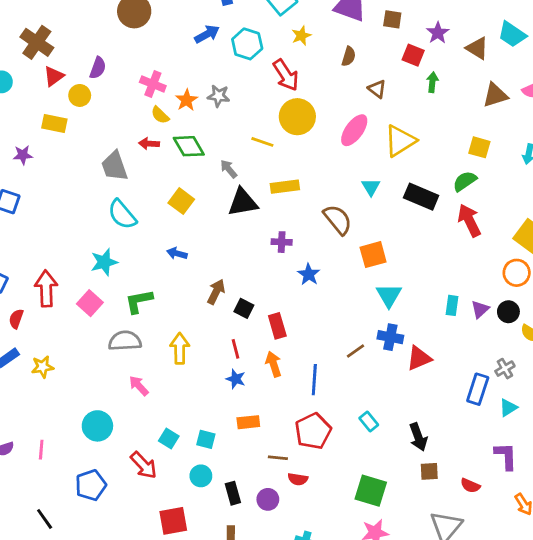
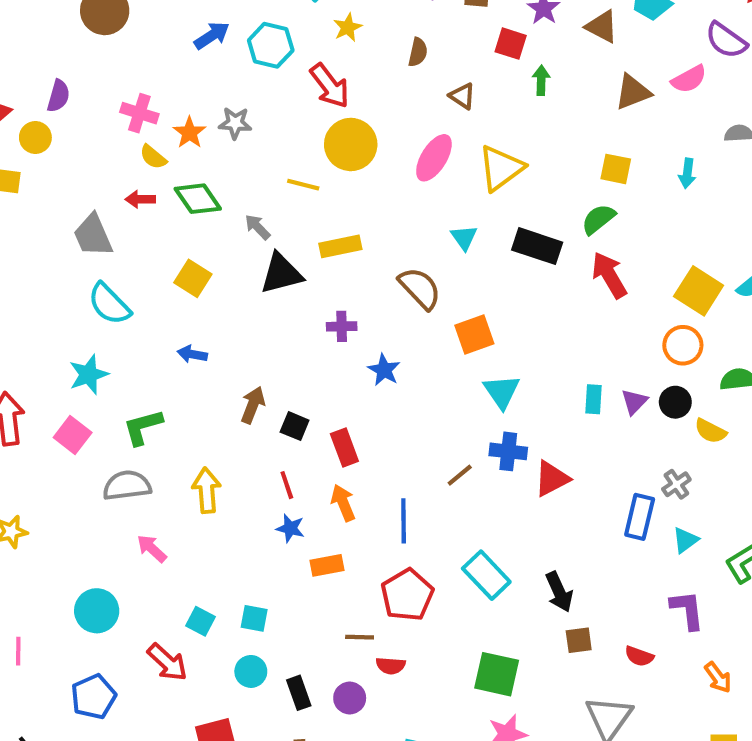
orange rectangle: (248, 422) -> (327, 565), moved
cyan rectangle: (369, 422) -> (486, 575), size x1.6

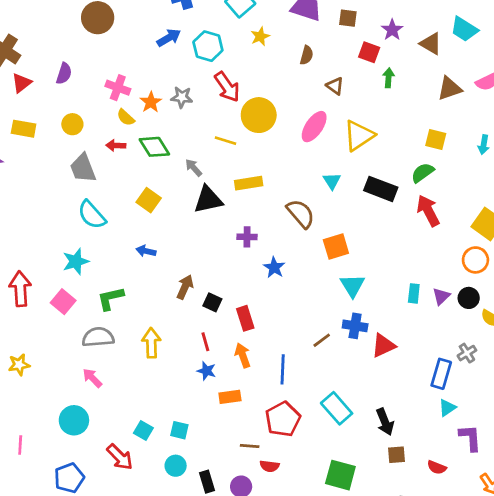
red arrow: (330, 86) -> (227, 87), moved
yellow circle: (35, 137) -> (72, 124), moved
cyan triangle: (685, 540) -> (447, 408), moved
pink arrow: (152, 549) -> (92, 378), moved

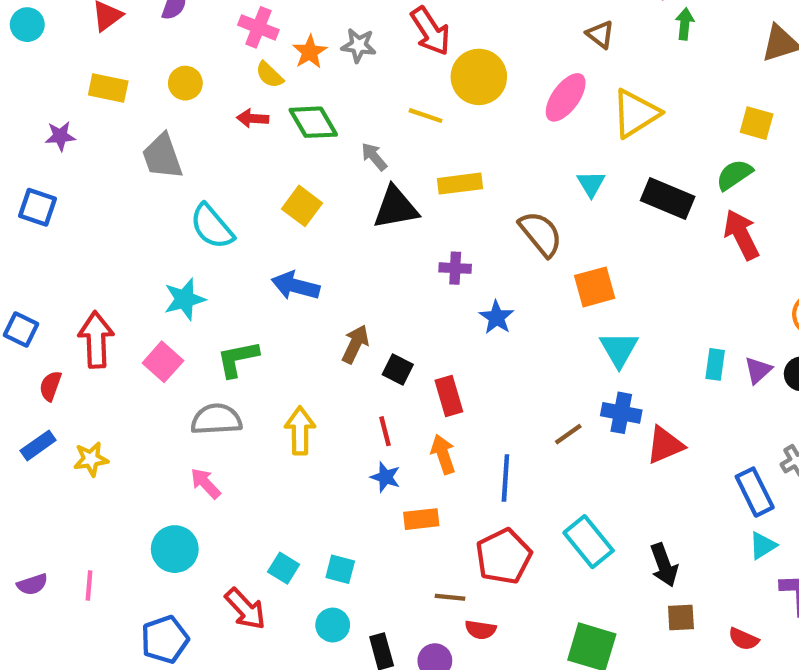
gray trapezoid: (83, 168) -> (162, 156), moved
blue arrow: (146, 251) -> (296, 286), size x1.5
blue rectangle: (441, 374) -> (755, 492), turned -44

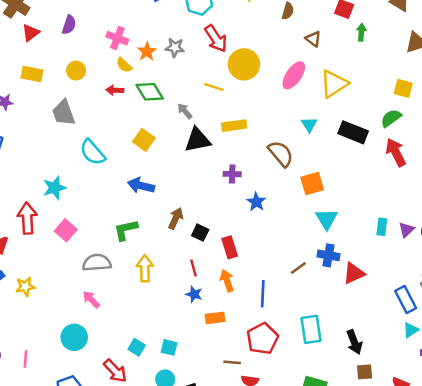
cyan star: (185, 299) -> (55, 188), moved
green L-shape: (238, 359) -> (126, 230), moved
cyan rectangle: (589, 542) -> (311, 329), turned 32

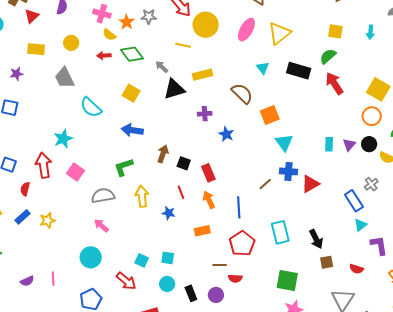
blue star: (194, 294) -> (169, 213), moved

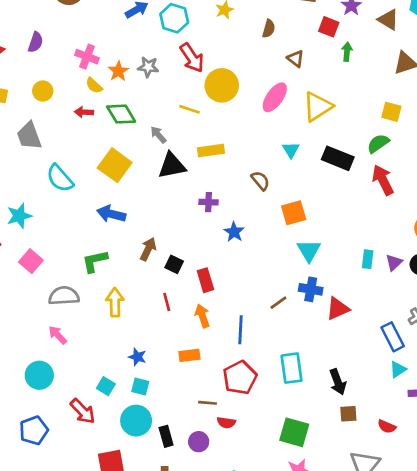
yellow square: (131, 93) -> (115, 165), size x1.4
brown semicircle: (242, 93) -> (260, 181), size x0.7
blue star: (169, 213) -> (137, 357), moved
cyan circle: (167, 284) -> (136, 421), size x1.5

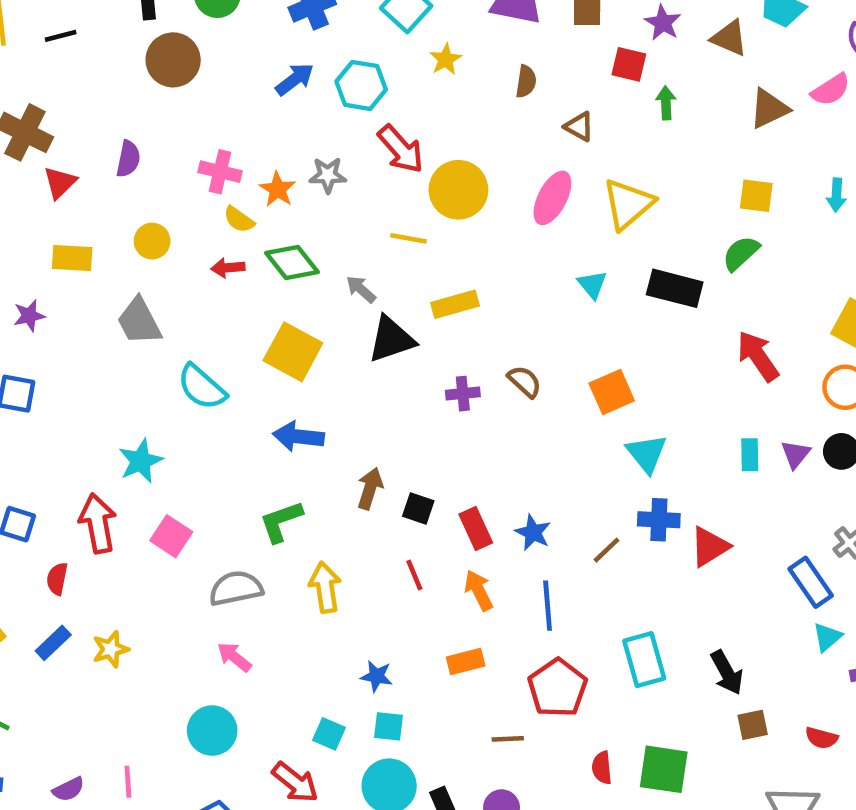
red arrow: (383, 180) -> (758, 356), moved
brown semicircle: (260, 181) -> (525, 381), moved
blue star: (234, 232) -> (533, 533), moved
red semicircle: (226, 422) -> (602, 768), moved, turned 84

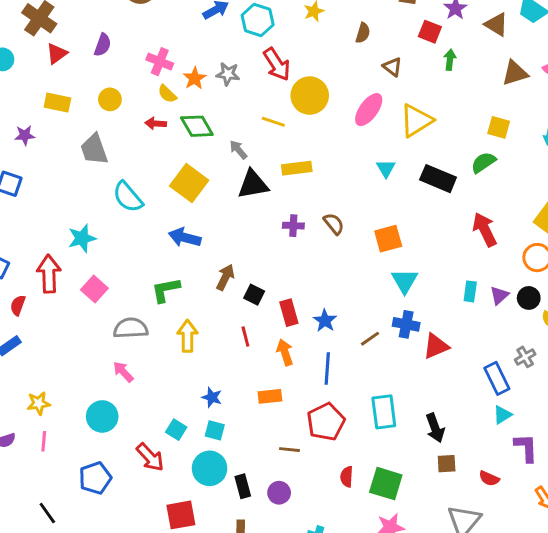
yellow star: (111, 649) -> (39, 403), moved

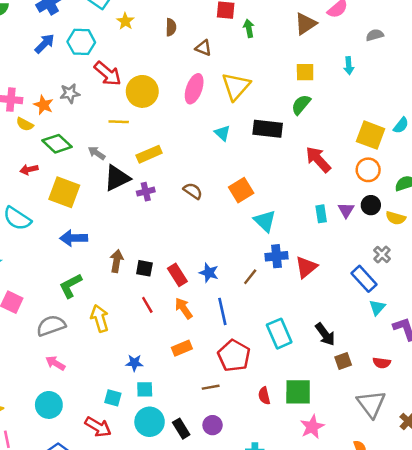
red arrow: (156, 123) -> (29, 170), moved
purple cross: (293, 226) -> (146, 192), moved

